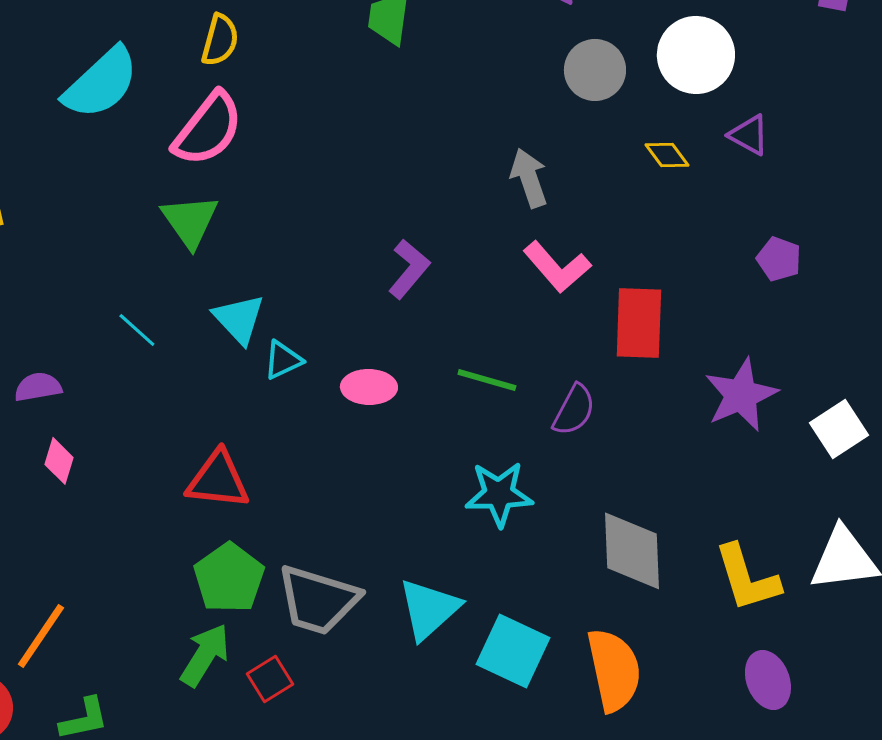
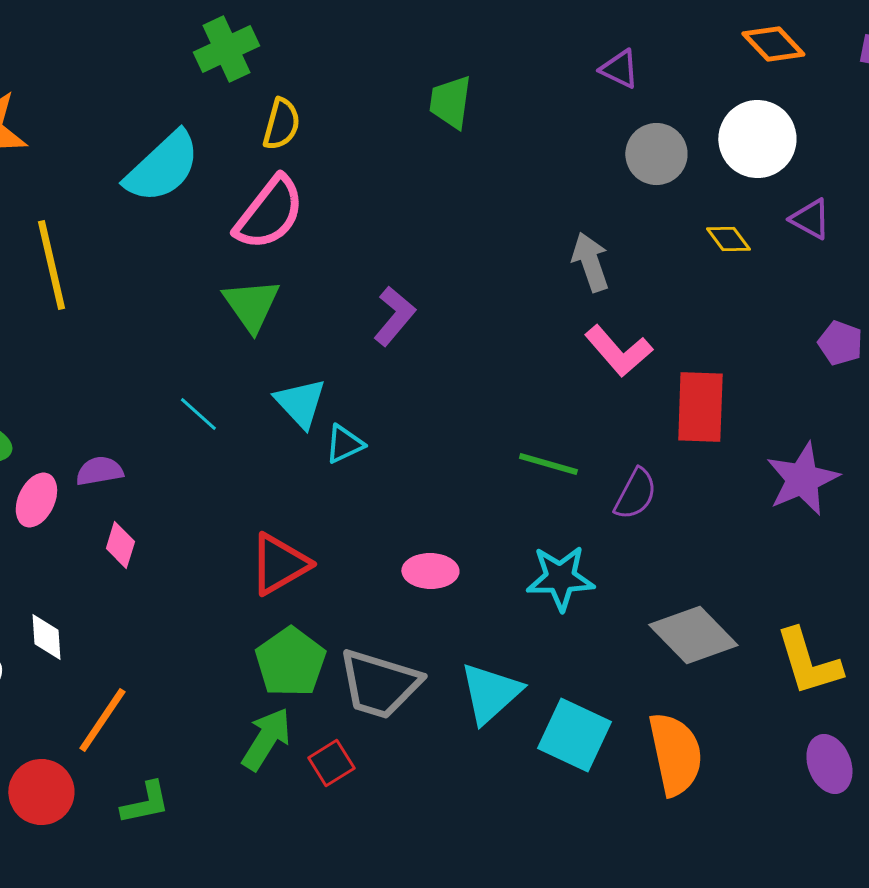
purple L-shape: (409, 269) -> (394, 316), moved
pink ellipse: (369, 387) -> (430, 571), moved
red triangle: (218, 480) -> (279, 564), turned -36
gray diamond: (632, 551) -> (693, 635), turned -42

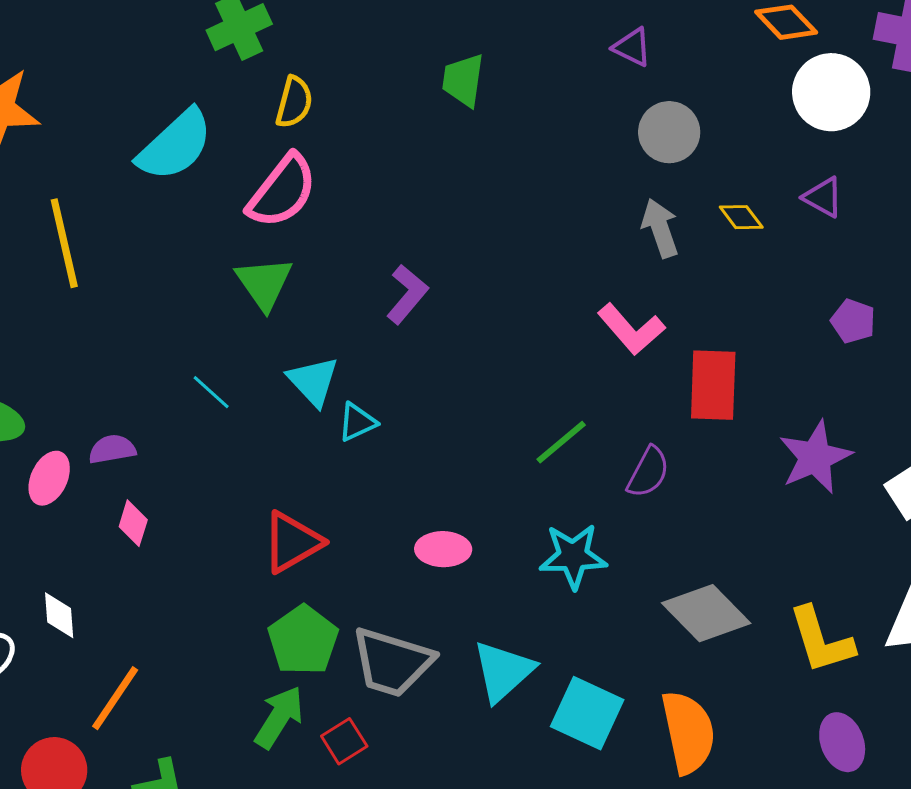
white circle: (757, 139) -> (831, 92), moved
gray arrow: (590, 262) -> (660, 228), moved
green line: (548, 464) -> (561, 442), turned -56

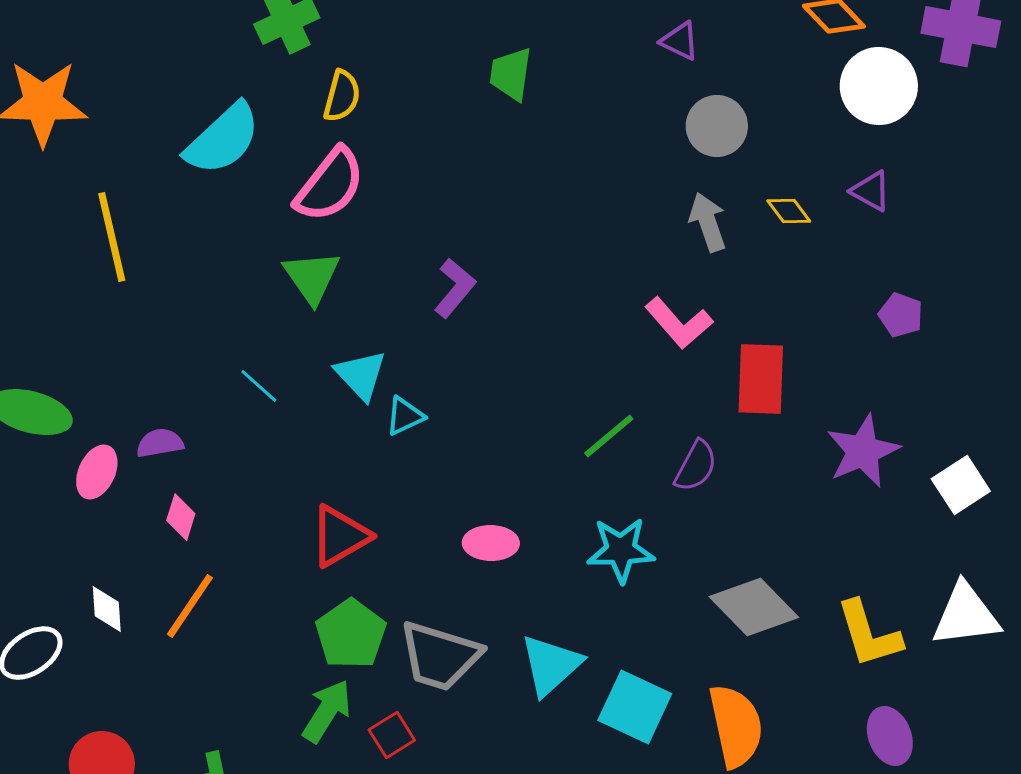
orange line: (115, 698) -> (190, 606), moved

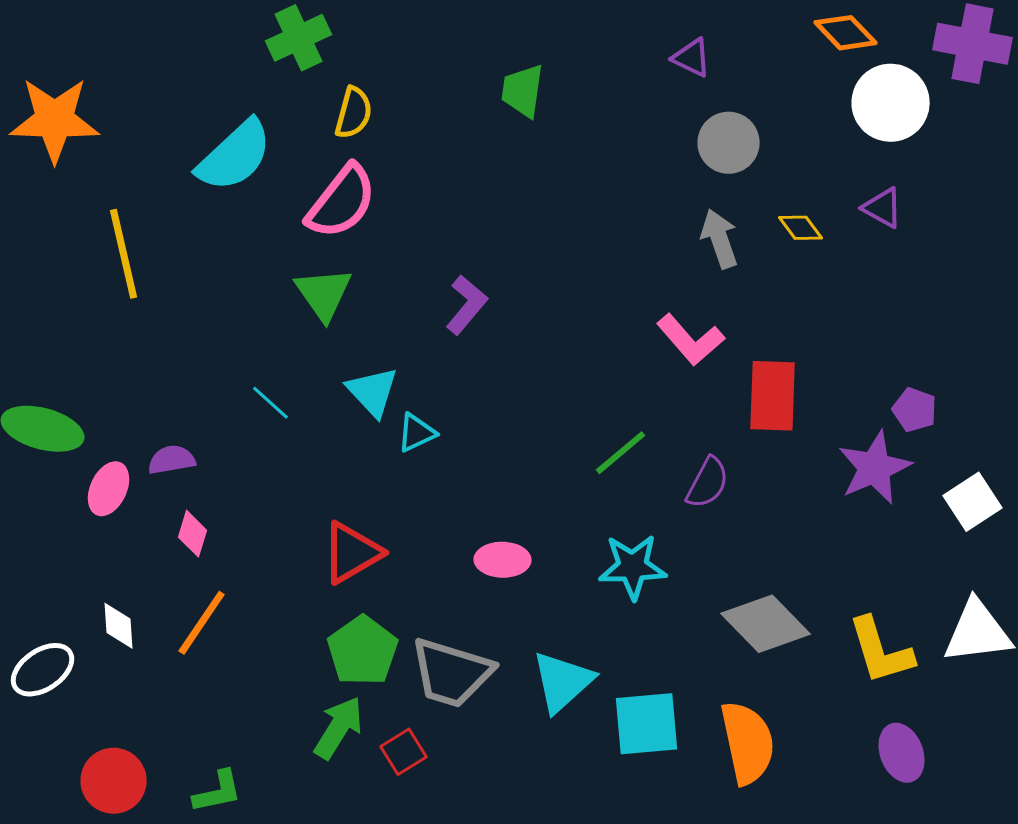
purple pentagon: (901, 315) -> (915, 410), moved
cyan square: (635, 707) -> (647, 724), turned -30

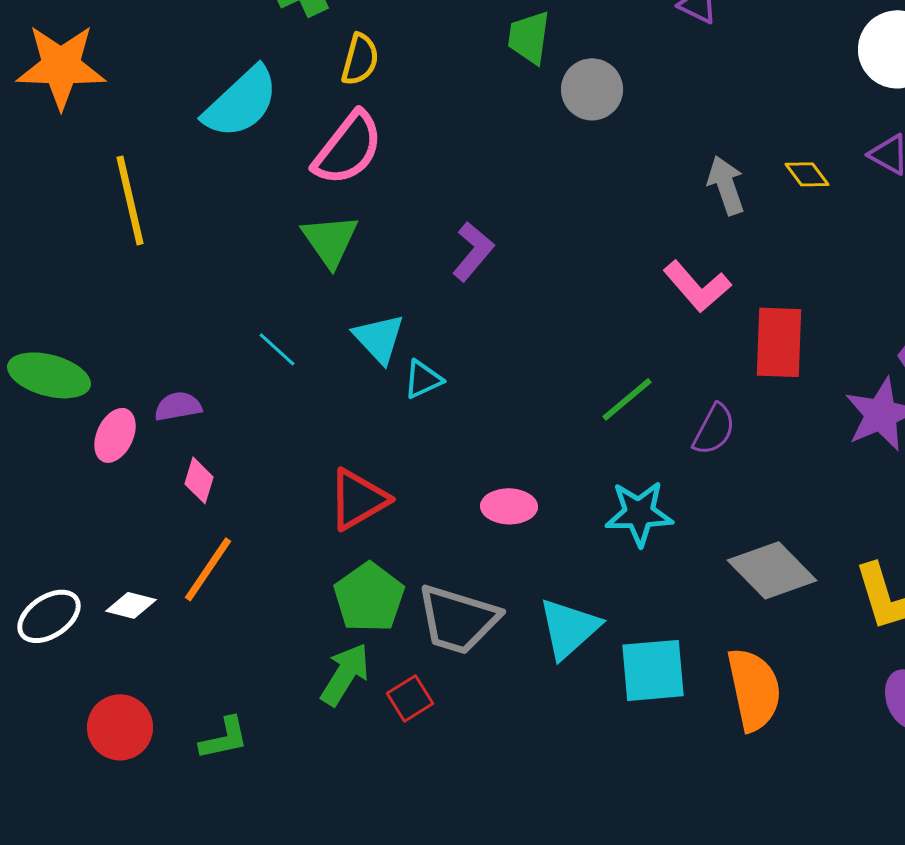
gray circle: (729, 143) -> (592, 89), moved
white diamond: (119, 626) -> (131, 605), moved, turned -72

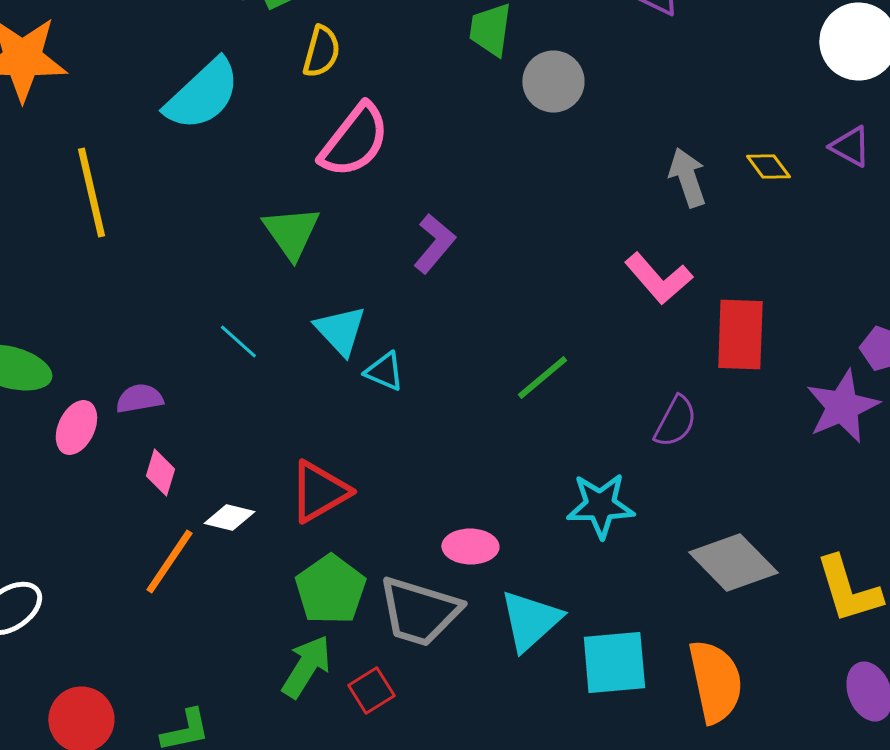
pink semicircle: (348, 148) -> (354, 140), moved
cyan triangle: (423, 379) -> (384, 372), turned 48
green line: (627, 399) -> (542, 378), moved
pink ellipse: (509, 506) -> (470, 546), moved
white diamond: (131, 605) -> (229, 518), moved

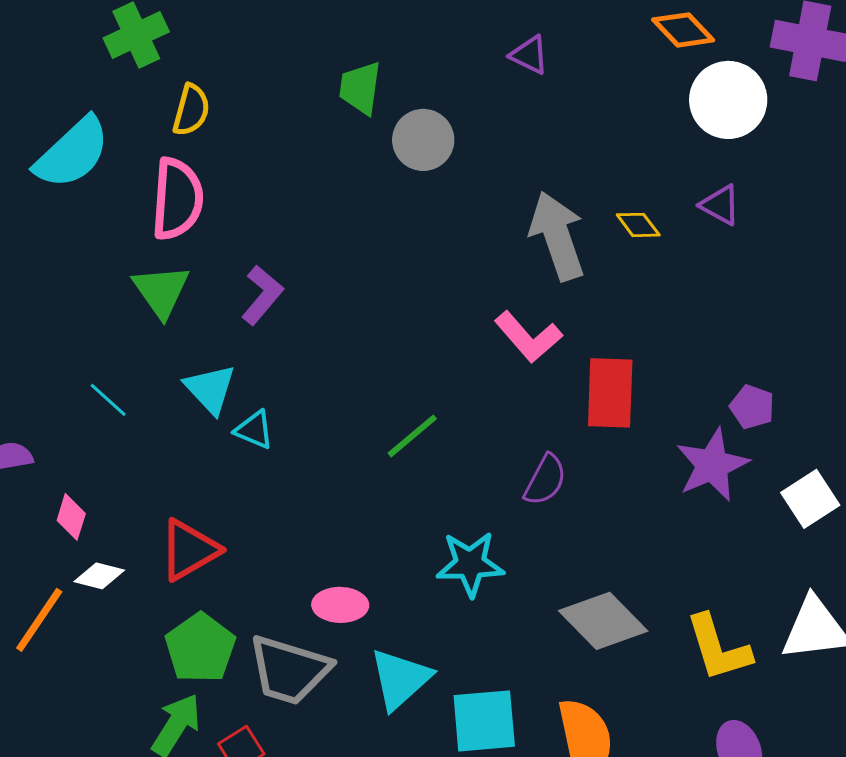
pink semicircle: (354, 140) -> (177, 199), moved, turned -34
gray arrow: (687, 178) -> (557, 236), size x1.5
purple L-shape: (434, 244) -> (262, 295), moved
pink diamond: (160, 472) -> (71, 517), moved

